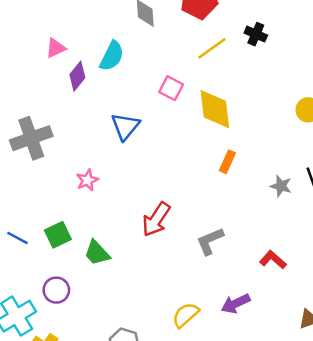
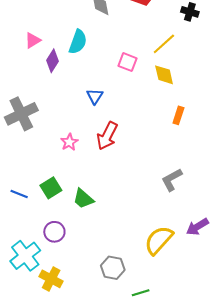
yellow line: (212, 48) -> (164, 44), moved
yellow diamond: (215, 109) -> (164, 75), size x0.7
blue triangle: (125, 126) -> (95, 96), size x0.7
red arrow: (156, 219) -> (107, 136), moved
yellow semicircle: (186, 315) -> (159, 240), size x1.4

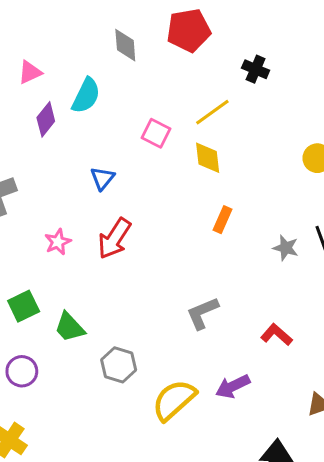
pink triangle: (33, 40) -> (30, 72), moved
gray hexagon: (113, 268) -> (119, 365), moved

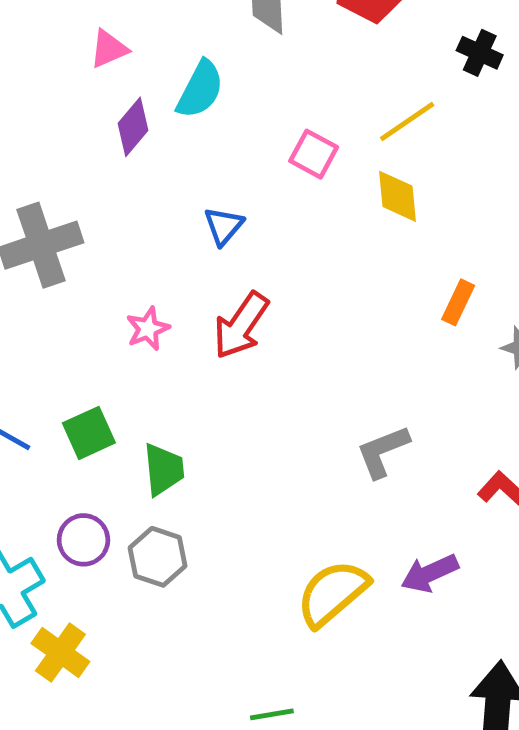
orange rectangle: (222, 220) -> (458, 302), moved
green trapezoid: (69, 327) -> (164, 469), turned -144
gray hexagon: (119, 365) -> (158, 557), moved

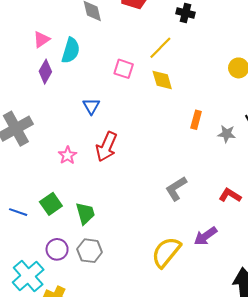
pink triangle: (109, 49) -> (41, 39), moved

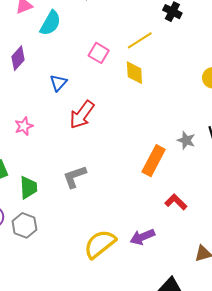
purple diamond: (45, 72) -> (18, 58), moved
orange rectangle: (196, 120) -> (154, 161), moved, size x1.6
red arrow: (106, 147) -> (82, 115), moved
gray L-shape: (176, 189) -> (75, 177), moved

